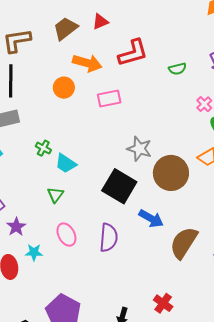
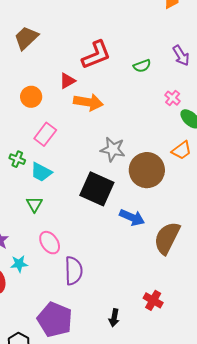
red triangle: (100, 22) -> (67, 81), moved
orange arrow: (87, 63) -> (88, 102), moved
pink rectangle: (109, 98) -> (45, 134), moved, turned -35
purple semicircle: (109, 238) -> (74, 271), moved

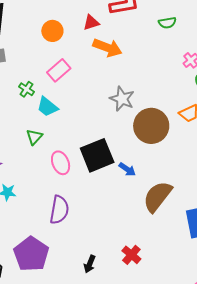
black square: (97, 189) -> (97, 155), moved, turned 32
blue arrow: (132, 217) -> (127, 169), size x0.7
pink ellipse: (50, 243) -> (61, 163), moved

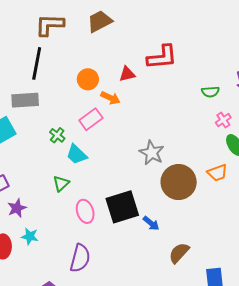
green semicircle: (167, 23) -> (210, 92), moved
orange arrow: (107, 48) -> (110, 98), moved, size x0.7
brown semicircle: (157, 196) -> (179, 253), size x0.7

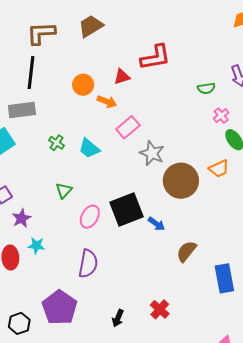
pink rectangle: (91, 119) -> (128, 127), moved
cyan trapezoid: (77, 154) -> (89, 148), moved
pink ellipse: (85, 211) -> (90, 217), turned 50

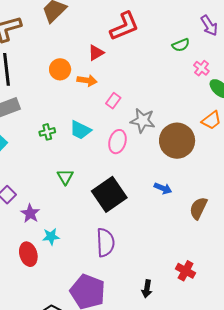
pink rectangle: (128, 127) -> (113, 101), size x0.7
green cross: (56, 143) -> (47, 132), turned -35
black square: (126, 209) -> (109, 194), moved
pink ellipse: (90, 217) -> (117, 142), moved

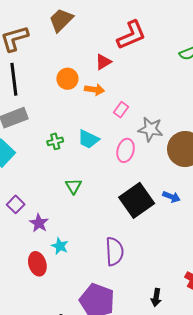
black square: (109, 194) -> (137, 200), moved
cyan star: (51, 237) -> (60, 246), turned 30

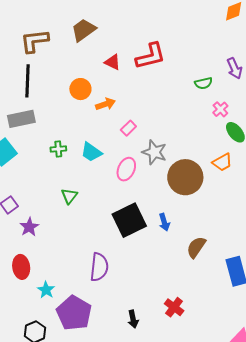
red triangle: (103, 62) -> (113, 62), moved, turned 48
orange arrow: (95, 90) -> (105, 104), turned -36
blue arrow: (171, 197) -> (164, 222), turned 42
cyan star: (60, 246) -> (46, 290), moved
black arrow: (156, 297) -> (133, 319), turned -30

